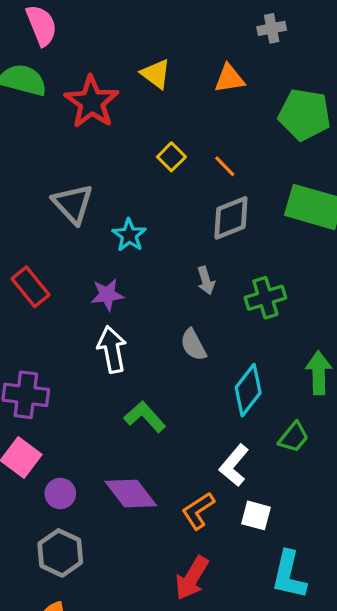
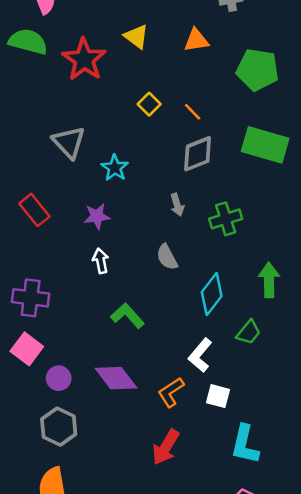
white arrow: (112, 349) -> (101, 261), size x0.7

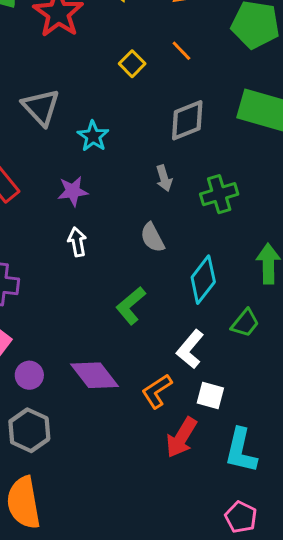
orange line: (193, 112) -> (181, 51), moved
green L-shape: (127, 316) -> (131, 306), moved, turned -88
red arrow: (166, 447) -> (181, 437), moved

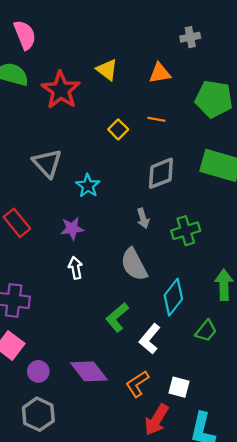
orange line: (181, 51) -> (156, 119), turned -36
gray semicircle: (152, 238) -> (134, 264), size x1.4
white L-shape: (190, 349) -> (150, 339), moved

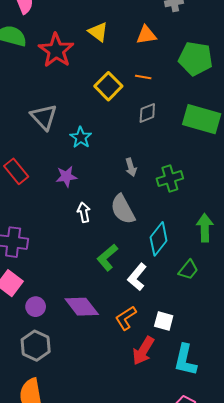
yellow square: (118, 129) -> (108, 86), size x1.5
gray diamond: (161, 173) -> (147, 113), moved, size x0.7
white arrow: (75, 268) -> (84, 212), moved

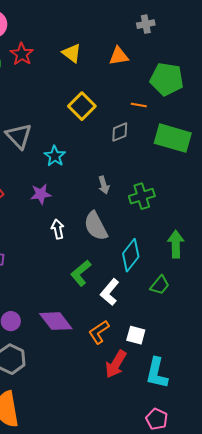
red star: (56, 50) -> (22, 54), moved, size x0.7
orange line: (143, 77) -> (139, 105), moved

